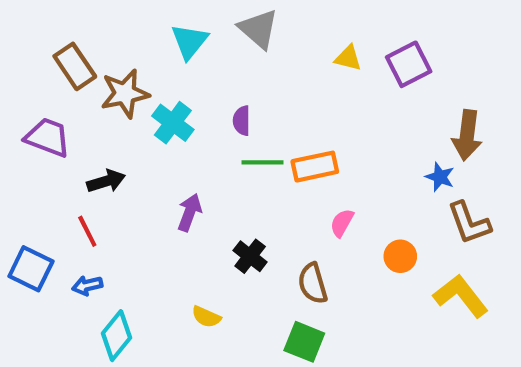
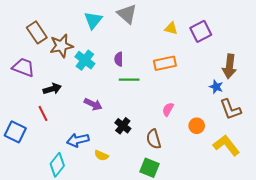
orange rectangle: (315, 167) -> (165, 63), moved
purple arrow: (190, 212) -> (93, 104), turned 96
blue arrow: (87, 285) -> (78, 140), moved, size x1.5

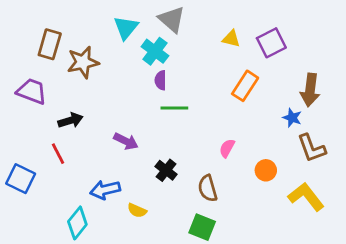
brown rectangle: (37, 32) -> (50, 44), turned 50
cyan cross: (85, 60) -> (155, 51), moved
orange rectangle: (165, 63) -> (245, 86), moved, turned -45

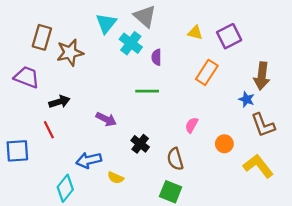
purple semicircle: (161, 80) -> (157, 57), moved
blue square: (21, 179) -> (17, 151), turned -30

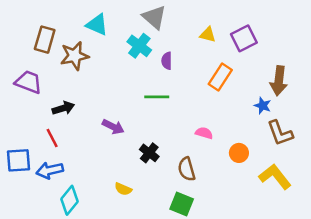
cyan triangle: (106, 23) -> (97, 25), moved, turned -45
pink semicircle: (192, 125) -> (204, 133), turned 77
blue arrow: (89, 160) -> (50, 170), moved

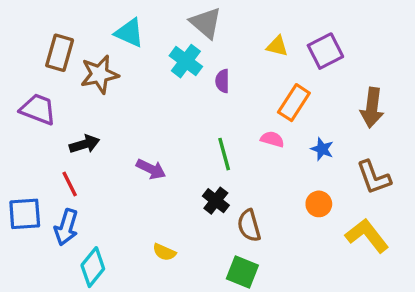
green line: (157, 97) -> (224, 154), moved, turned 75
blue star: (263, 106) -> (322, 149), moved
pink semicircle: (204, 133) -> (272, 139), moved
black cross: (149, 153) -> (216, 201), moved
blue arrow: (50, 170) -> (66, 227), turned -60

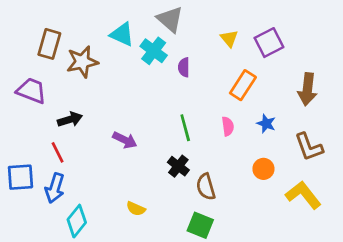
cyan triangle: (129, 33) -> (122, 34), moved
yellow triangle: (277, 46) -> (229, 38), turned 36
pink semicircle: (272, 139) -> (228, 126), moved, turned 66

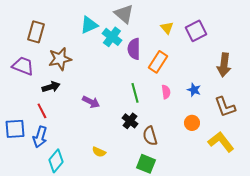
cyan triangle: (122, 34) -> (89, 25), turned -48
brown star: (82, 62) -> (60, 59), moved
purple semicircle: (184, 67) -> (134, 49), size x1.5
orange rectangle: (243, 85) -> (158, 62), moved

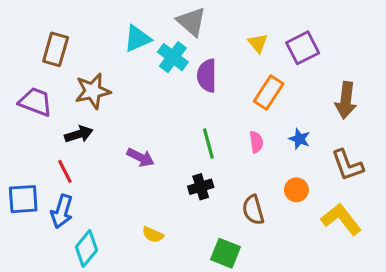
orange rectangle: (158, 62) -> (269, 93), moved
black cross: (130, 121) -> (201, 187), turned 35
brown semicircle: (150, 136) -> (253, 210), moved

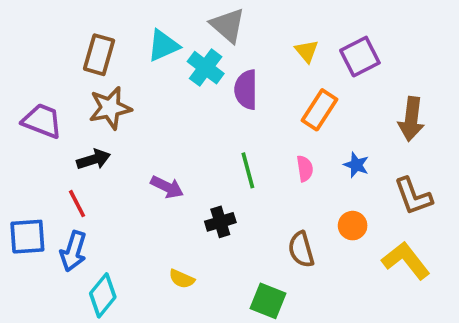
brown rectangle: (56, 49) -> (99, 55), moved
black cross: (201, 187) -> (220, 222), moved

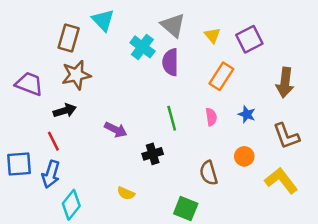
gray triangle: (228, 25) -> (173, 25), moved
cyan triangle: (163, 46) -> (103, 20), moved, turned -50

